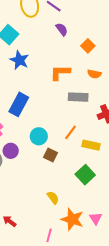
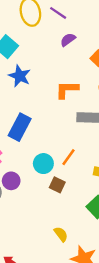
purple semicircle: (62, 29) -> (68, 40), turned -88
orange line: (71, 132) -> (69, 157), moved

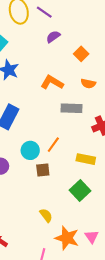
orange L-shape: (67, 90) -> (52, 82), turned 30
brown square: (57, 185) -> (43, 170), turned -32

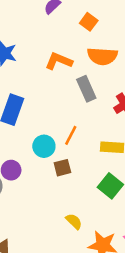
orange semicircle: (88, 84) -> (102, 56), size x1.6
gray rectangle: (71, 108) -> (86, 89), turned 72

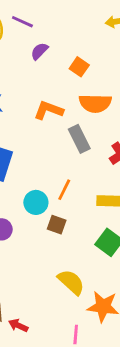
brown square: (62, 168) -> (57, 225), turned 36
yellow semicircle: (74, 221) -> (71, 282), size x1.5

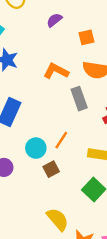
orange square: (79, 67) -> (86, 37), turned 35
brown square: (57, 225) -> (51, 169), turned 35

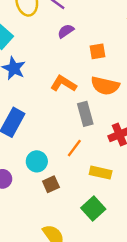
orange line: (61, 140) -> (74, 148), moved

